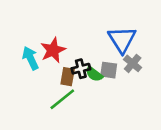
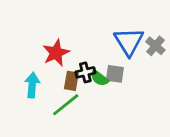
cyan arrow: (30, 58) -> (32, 85), moved, turned 30
gray cross: (133, 63) -> (155, 46), moved

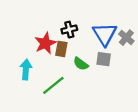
black cross: (85, 72) -> (69, 30), moved
gray square: (115, 74) -> (104, 59), moved
brown rectangle: (71, 81) -> (61, 49), moved

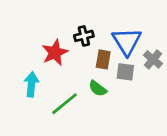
gray cross: (126, 38) -> (153, 59), moved
brown rectangle: (61, 49) -> (103, 59), moved
green semicircle: (81, 64) -> (98, 88), moved

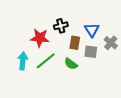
blue triangle: (127, 41) -> (92, 30), size x0.7
red star: (55, 53) -> (40, 38), turned 30
green line: (65, 104) -> (46, 61), moved

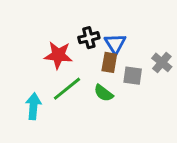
blue triangle: (92, 30) -> (115, 44), moved
cyan arrow: (23, 61) -> (33, 106), moved

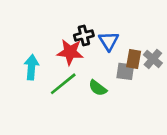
red star: (58, 55) -> (70, 52), moved
brown rectangle: (109, 62) -> (134, 59), moved
cyan arrow: (33, 106) -> (31, 67), moved

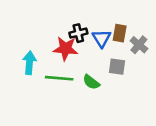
brown rectangle: (134, 59) -> (120, 33), moved
gray cross: (153, 59) -> (139, 45), moved
green line: (63, 84) -> (59, 78), turned 44

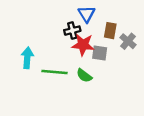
blue triangle: (102, 38) -> (87, 14), moved
red star: (65, 49) -> (83, 45), moved
gray square: (117, 67) -> (100, 53), moved

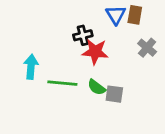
blue triangle: (87, 14) -> (116, 15), moved
brown rectangle: (110, 31) -> (135, 15), moved
gray square: (100, 53) -> (114, 94), moved

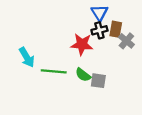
brown rectangle: (135, 15) -> (116, 29), moved
black cross: (83, 35) -> (99, 30), moved
cyan arrow: (31, 67) -> (27, 57), turned 144

